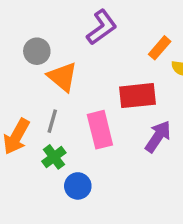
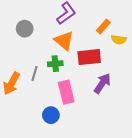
orange triangle: (62, 77) -> (64, 41), moved
pink rectangle: (100, 130) -> (66, 92), moved
green cross: (54, 157) -> (55, 64), moved, turned 32

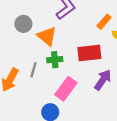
orange triangle: (64, 41) -> (47, 36), moved
pink rectangle: (66, 92) -> (66, 89), turned 50

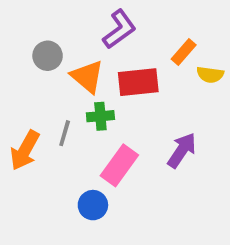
red rectangle: (89, 53) -> (138, 82), moved

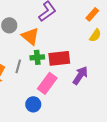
orange rectangle: (184, 52) -> (92, 14), moved
yellow semicircle: (210, 75) -> (95, 35), turned -64
red rectangle: (138, 82) -> (59, 58), moved

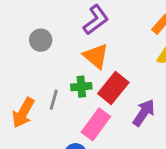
orange triangle: (30, 36) -> (96, 56), moved
red rectangle: (59, 58) -> (113, 88), turned -45

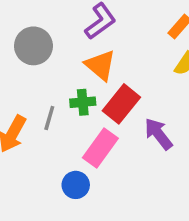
gray circle: (41, 40) -> (33, 46), size x1.4
purple arrow: (144, 113) -> (158, 134), turned -72

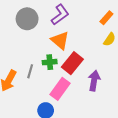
gray circle: (33, 46) -> (27, 19), moved
purple arrow: (158, 134) -> (94, 81), turned 48

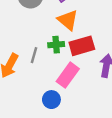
red rectangle: (72, 63) -> (82, 46), turned 35

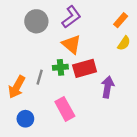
pink rectangle: (68, 75) -> (65, 109), moved, turned -65
blue circle: (51, 100) -> (25, 119), moved

